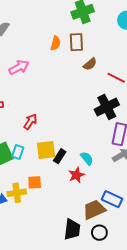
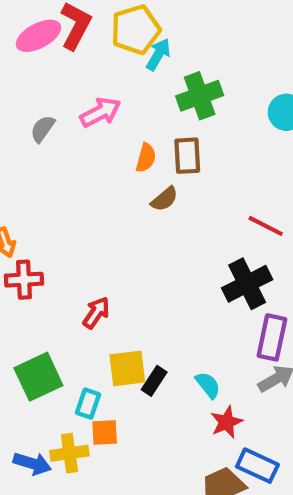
brown semicircle: (90, 64) -> (164, 199), moved
pink arrow: (19, 67) -> (100, 112), moved
cyan rectangle: (18, 152) -> (88, 404), moved
red star: (76, 175) -> (226, 422), moved

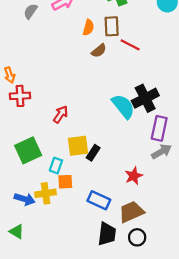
red line: (266, 226) -> (130, 45), moved
cyan semicircle: (208, 385) -> (123, 106), moved, size x1.6
blue rectangle: (257, 466) -> (99, 200), moved

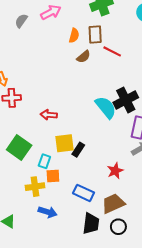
red arrow: (61, 114) -> (49, 115), turned -119
green square: (28, 150) -> (19, 148), turned -30
blue arrow: (25, 199) -> (48, 212), moved

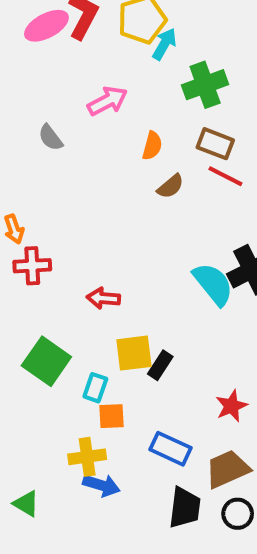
gray semicircle: (21, 21) -> (51, 138), moved, turned -72
brown rectangle: (95, 34) -> (215, 144), moved, turned -66
yellow cross: (35, 187) -> (87, 457), moved

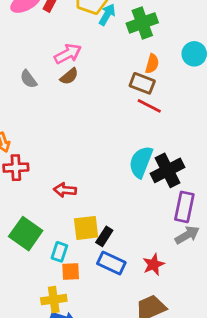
green cross: (205, 85) -> (142, 23), moved
orange semicircle: (152, 146) -> (152, 64), moved
brown semicircle: (170, 186) -> (69, 76), moved
cyan semicircle: (213, 284) -> (141, 162), moved, turned -120
blue rectangle: (170, 449) -> (111, 263), moved

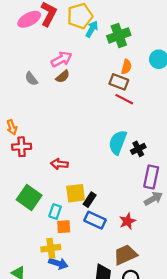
black cross: (168, 170) -> (138, 149), size x0.6

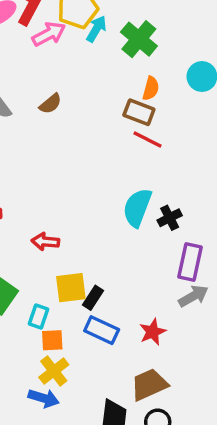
green cross: (119, 35) -> (139, 39), turned -30
pink arrow: (62, 59) -> (49, 34), moved
yellow cross: (51, 248) -> (54, 371), moved, turned -30

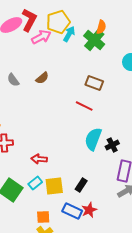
orange semicircle: (151, 88) -> (101, 27), moved
red line: (147, 139) -> (84, 106), moved
black rectangle: (93, 298) -> (81, 185), moved
cyan rectangle: (39, 316) -> (35, 183), moved, turned 32
red star: (153, 332) -> (89, 210), moved

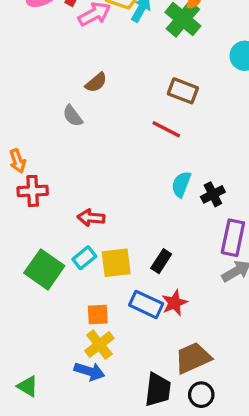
gray semicircle: (13, 80) -> (73, 116), moved
cyan semicircle: (93, 139) -> (181, 184), size x0.7

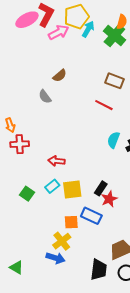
green square: (44, 269) -> (27, 194), size x0.6
red star: (175, 303) -> (109, 199), moved
orange square: (98, 315) -> (71, 222), moved

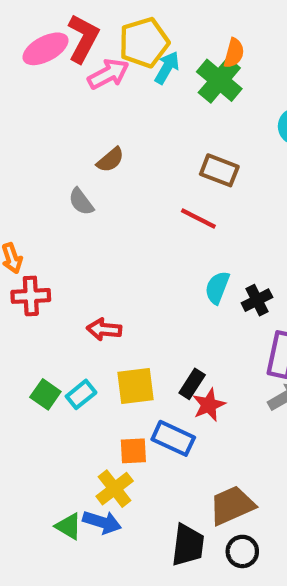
cyan rectangle: (52, 186) -> (81, 394), moved
green triangle: (16, 267) -> (69, 526), moved

